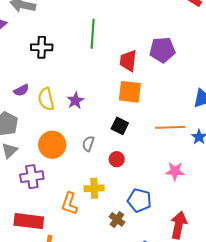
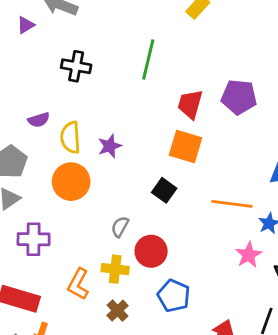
gray semicircle: (88, 144) -> (120, 227), moved
orange circle: (52, 145) -> (71, 182), moved
red circle: (117, 159) -> (151, 251), moved, size x1.5
pink star: (175, 171) -> (249, 255), moved, turned 30
brown cross: (117, 219) -> (117, 311), moved

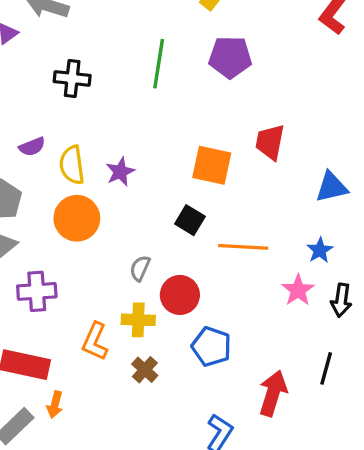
purple pentagon: (239, 97) -> (230, 57), moved
red trapezoid: (190, 104) -> (270, 142), moved
orange line: (232, 204) -> (243, 247), moved

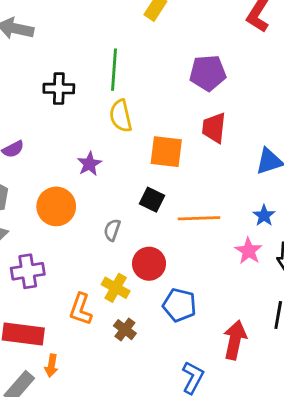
purple pentagon: (230, 57) -> (208, 73), moved
black cross: (72, 78) -> (59, 89), moved
yellow semicircle: (72, 165) -> (121, 116), moved
gray semicircle: (140, 268) -> (112, 230), moved
yellow cross: (138, 320) -> (116, 288), turned 32

